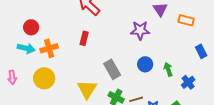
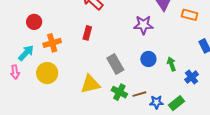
cyan arrow: (26, 48) -> (26, 53), moved, turned -60
yellow triangle: (87, 89) -> (90, 84), turned 45

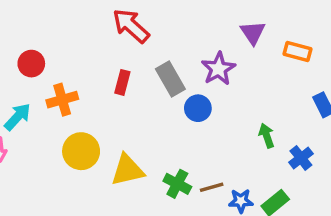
purple star: (143, 25) -> (218, 69), turned -30
blue circle: (148, 59) -> (198, 108), moved
gray rectangle: (115, 64) -> (170, 79), moved
yellow circle: (47, 73) -> (81, 151), moved

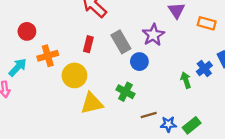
yellow circle: (81, 151) -> (74, 75), moved
blue cross: (301, 158) -> (204, 69), moved
green cross: (177, 184) -> (125, 92), moved

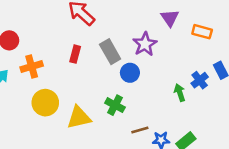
yellow circle: (74, 75) -> (45, 103), moved

